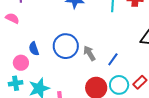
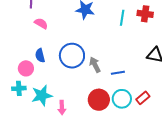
pink semicircle: (12, 18) -> (41, 23), moved
blue line: (113, 59) -> (118, 73), turned 40

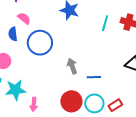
blue semicircle: (40, 55) -> (13, 34), moved
blue circle: (72, 56) -> (40, 43), moved

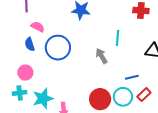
cyan line: (105, 23) -> (117, 38), moved
gray arrow: (72, 66) -> (102, 56), moved
blue line: (94, 77) -> (132, 77), moved

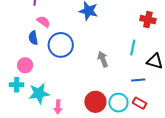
cyan line: (117, 38) -> (133, 47), moved
blue line: (132, 77) -> (138, 80), moved
red rectangle: (144, 95) -> (139, 103), turned 64

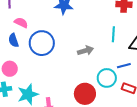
gray arrow: (103, 59) -> (86, 51), turned 105
cyan circle: (118, 103) -> (107, 78), moved

